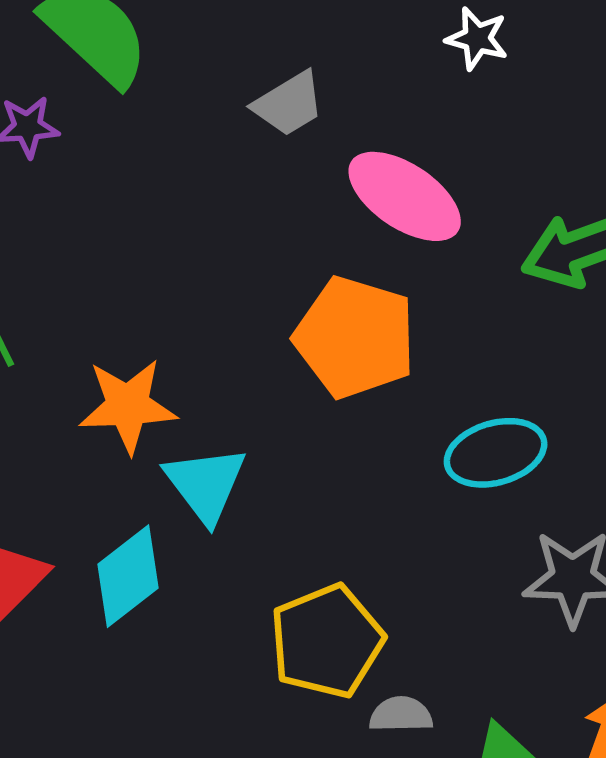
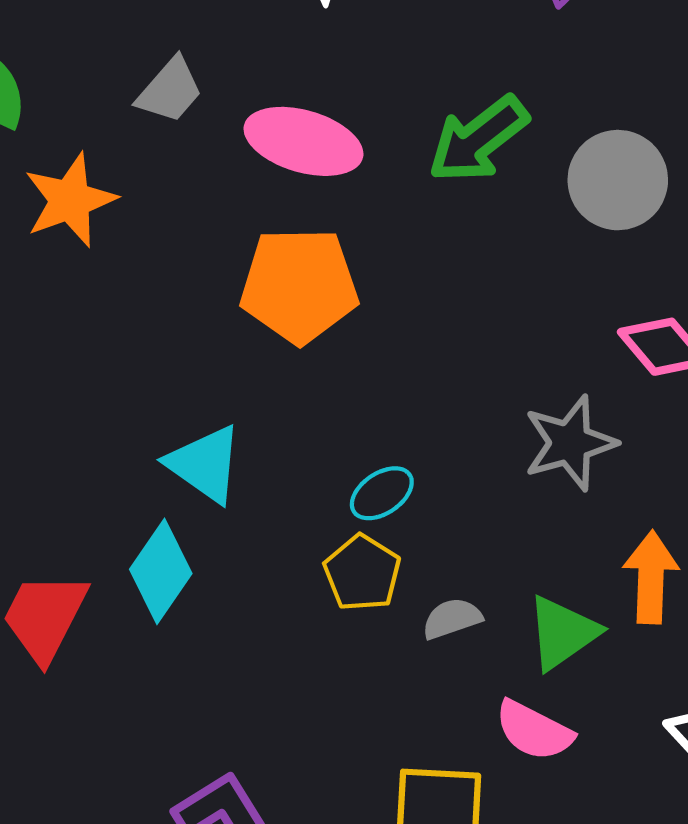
orange star: (128, 406) -> (70, 200), moved
cyan ellipse: (496, 453) -> (382, 493), moved, size x0.7
yellow pentagon: (327, 641) -> (362, 573), size x0.7

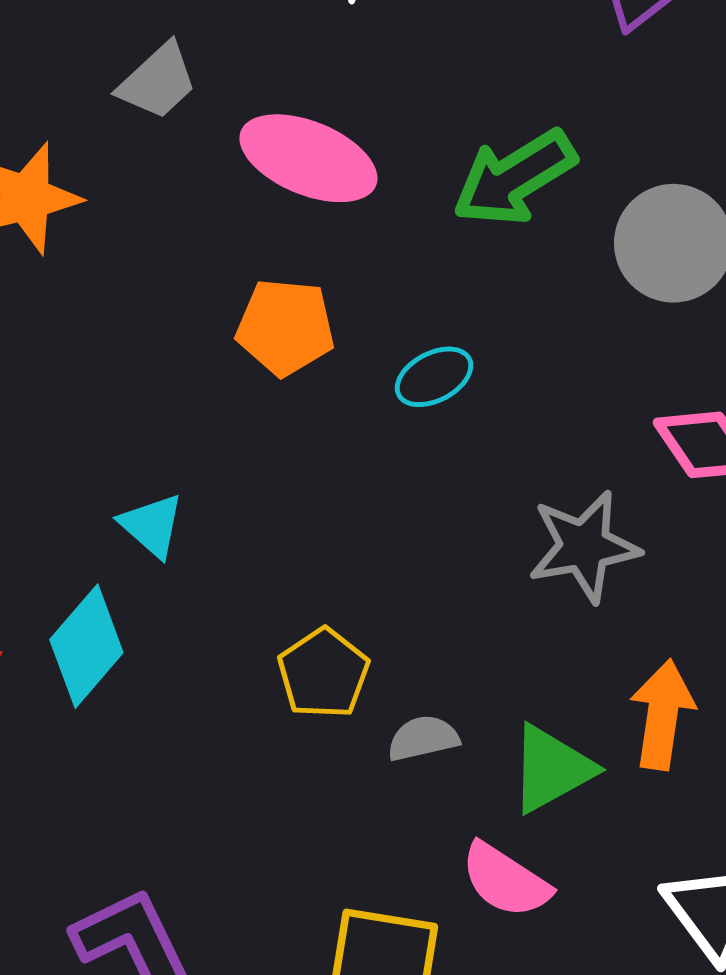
orange pentagon: (299, 285) -> (285, 327), size x0.7
cyan triangle: (205, 464) -> (152, 525), size x0.7
cyan ellipse: (382, 493) -> (434, 377), moved

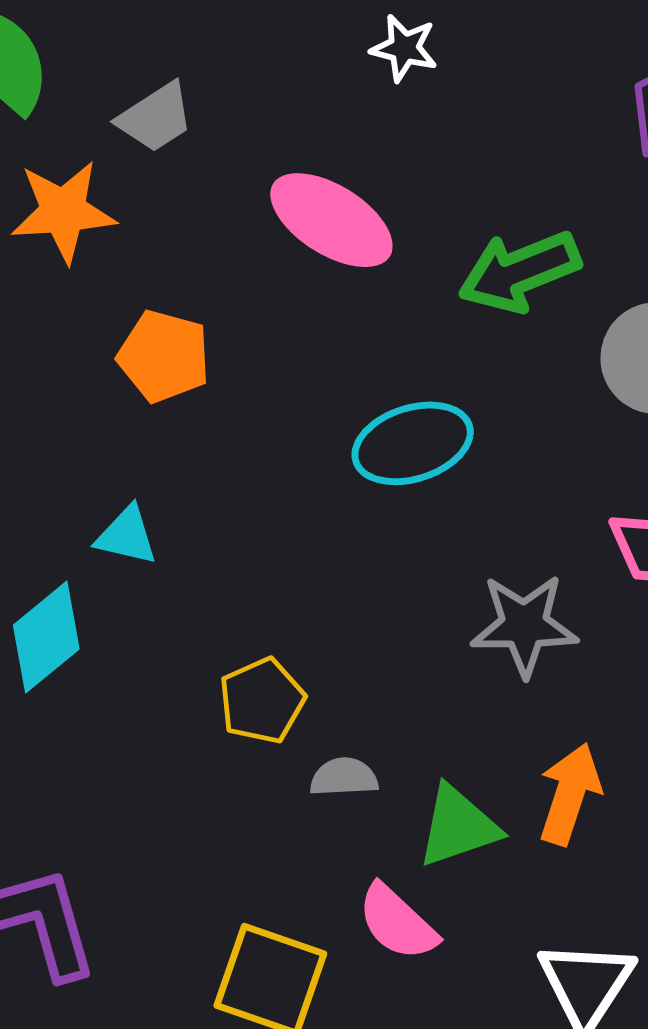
gray trapezoid: (158, 81) -> (155, 117), moved
orange pentagon: (285, 327) -> (164, 356), moved
cyan ellipse: (434, 377) -> (413, 443), size x1.6
cyan triangle: (152, 525) -> (127, 536), turned -38

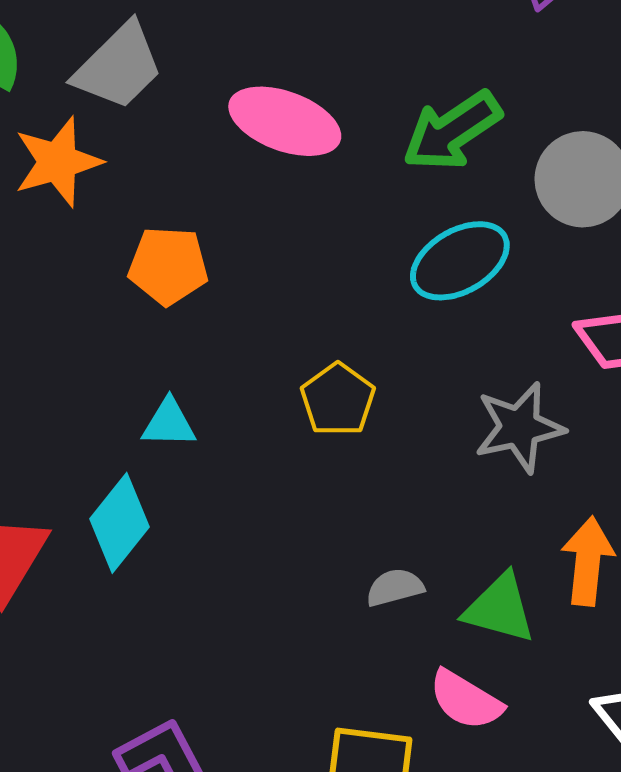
gray trapezoid: (155, 117) -> (118, 66), size x1.4
cyan ellipse: (413, 443) -> (460, 261), moved
yellow pentagon: (262, 701) -> (338, 400), moved
green triangle: (458, 826) -> (500, 608), turned 46

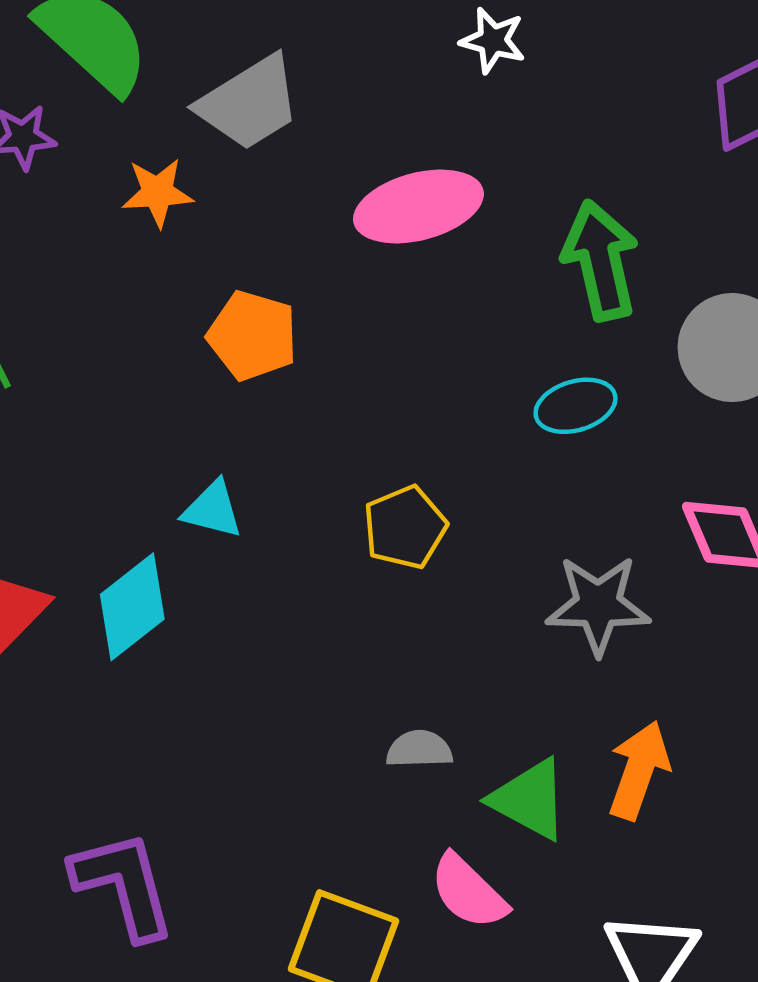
pink ellipse: (285, 121) -> (418, 206), turned -48
green arrow: (452, 131) -> (600, 260), turned 98
orange star: (58, 162) -> (158, 192), size x0.7
cyan ellipse: (460, 261) -> (576, 406), size x0.7

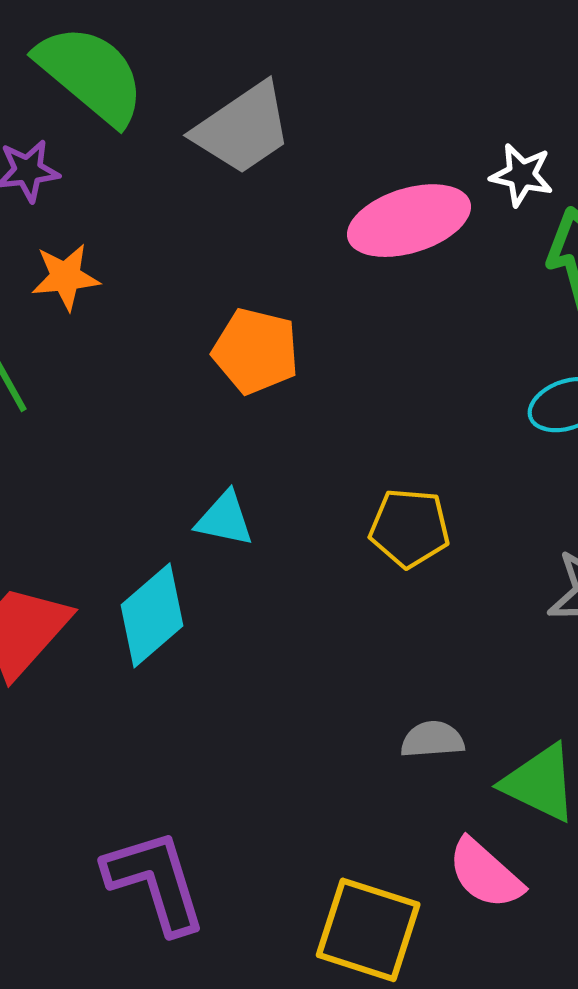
white star: (493, 40) -> (522, 175), moved
orange star: (158, 192) -> (65, 277), moved
yellow pentagon: (405, 527) -> (409, 528), turned 30

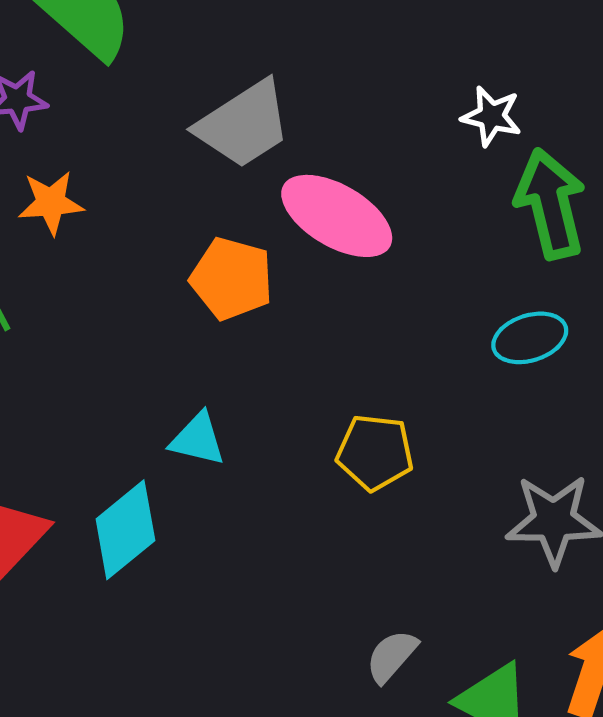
gray trapezoid: (243, 129) -> (244, 124), moved
pink ellipse: (409, 221) -> (337, 216), moved, turned 46
gray semicircle: (432, 740) -> (392, 656), turned -46

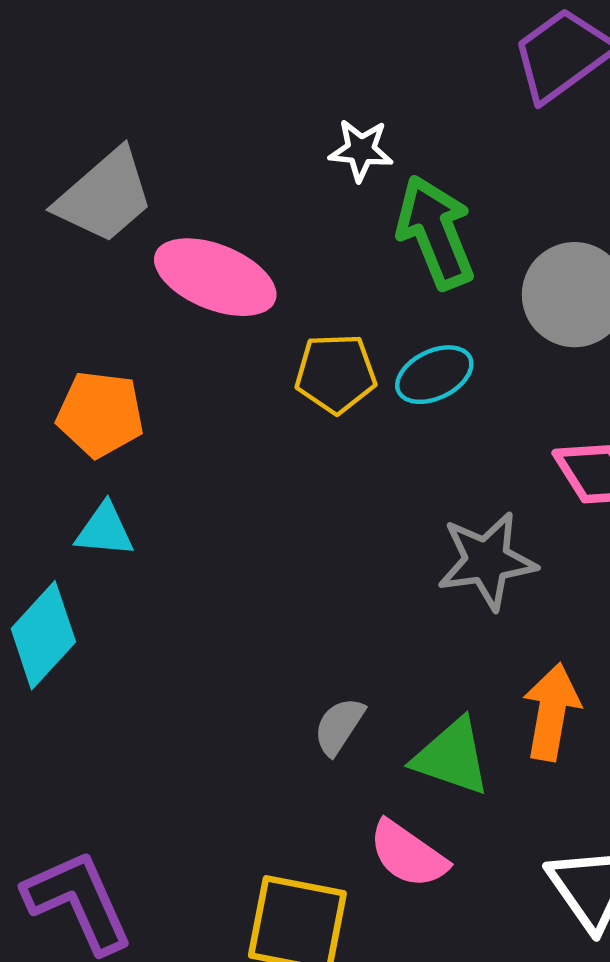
orange pentagon: (232, 279) -> (100, 414), moved
yellow pentagon: (375, 452) -> (336, 373), moved

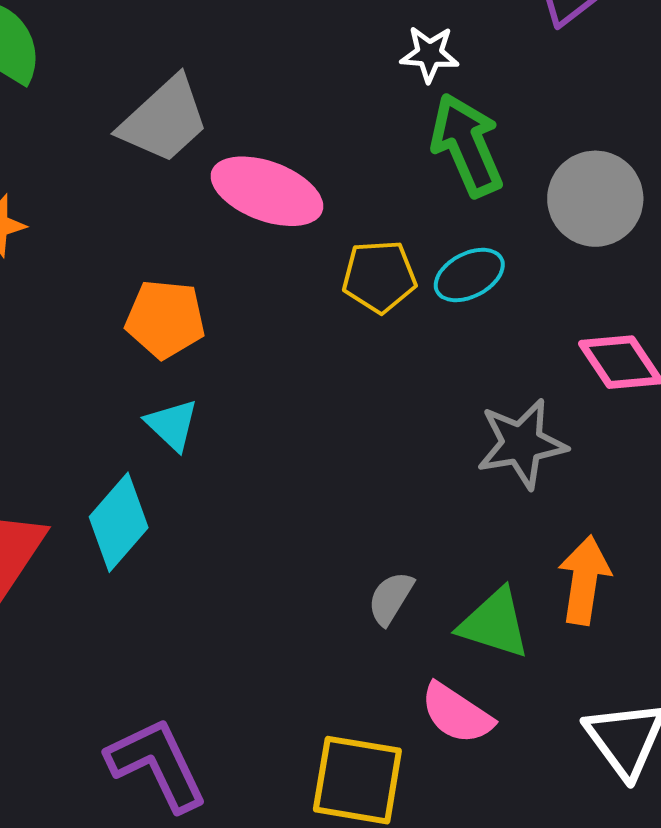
white star: (361, 150) -> (429, 54), moved
cyan triangle: (105, 530) -> (172, 425), turned 40

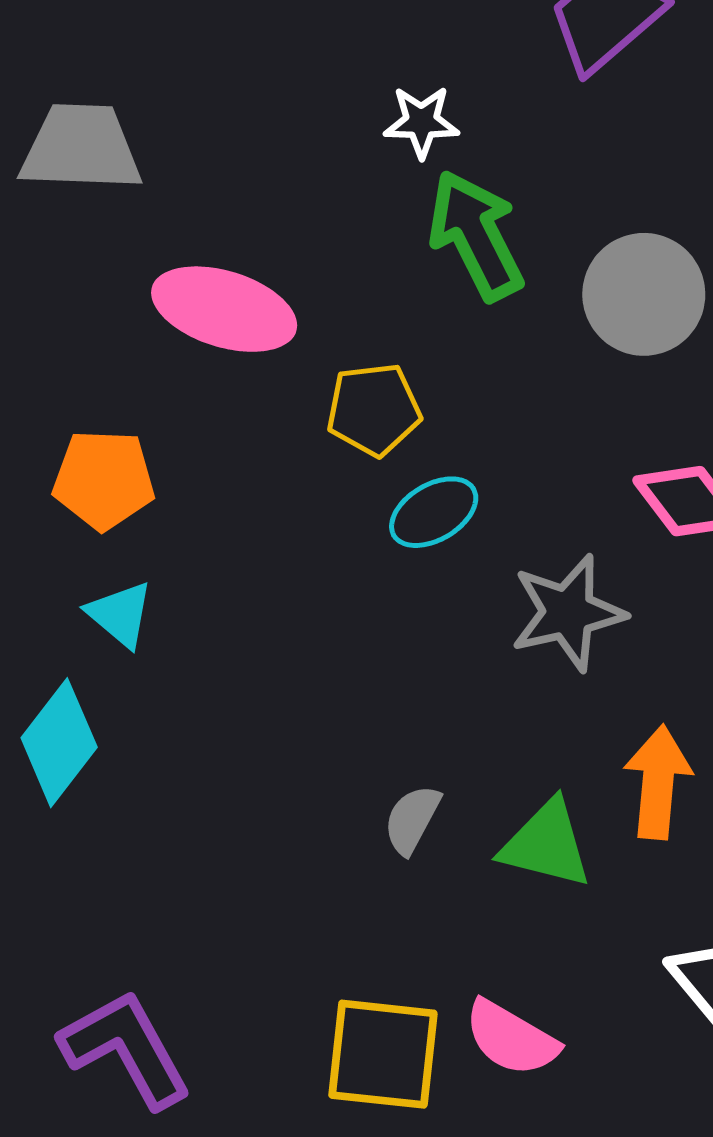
gray trapezoid: (164, 120) -> (81, 148), moved, turned -132
cyan ellipse: (469, 275) -> (434, 512), moved
pink semicircle: (457, 713) -> (511, 1038), moved

